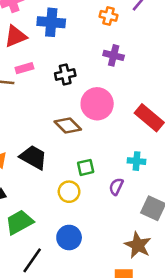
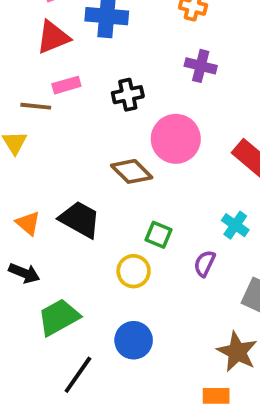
cyan cross: (137, 161) -> (235, 225), turned 30
green square: (86, 167) -> (159, 235), turned 36

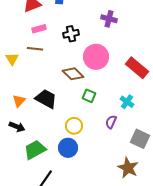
brown line: (36, 106) -> (35, 49), moved
orange triangle: (28, 223) -> (19, 101), turned 32
green square: (159, 235) -> (89, 96), moved
blue circle: (134, 340) -> (68, 148), moved

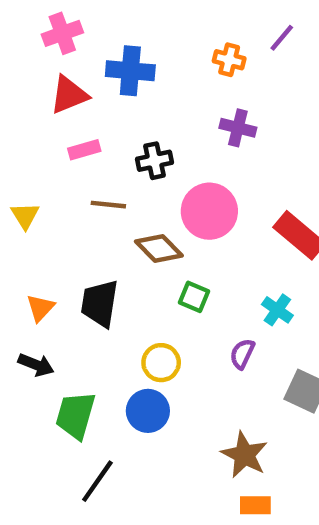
brown line: (35, 49) -> (108, 205), moved
black trapezoid: (46, 99) -> (100, 303), turned -110
green trapezoid: (35, 150) -> (75, 415), turned -45
brown star: (128, 168) -> (244, 455), moved

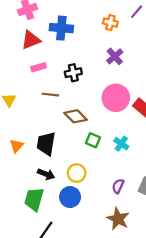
purple cross: (238, 128) -> (115, 56), turned 35
pink circle: (209, 211) -> (116, 98), moved
cyan cross: (277, 310) -> (121, 144), moved
purple semicircle: (242, 354) -> (118, 186), moved
black arrow: (36, 365) -> (46, 174), moved

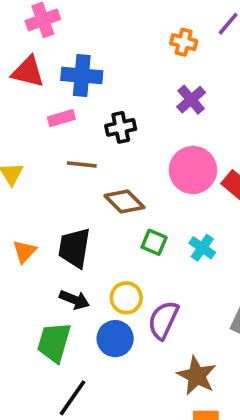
blue cross: (61, 28) -> (82, 76), moved
red triangle: (31, 40) -> (28, 72), moved, turned 36
purple semicircle: (118, 186) -> (163, 320), moved, size x1.5

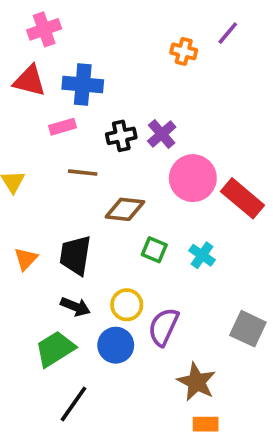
purple cross: (191, 100) -> (162, 134), moved
brown diamond: (124, 201) -> (125, 209), turned -39
green trapezoid: (54, 342) -> (55, 349), turned 42

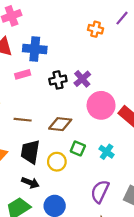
brown line: (83, 173) -> (23, 120), moved
yellow circle: (127, 305) -> (57, 162), moved
purple semicircle: (163, 327) -> (100, 191), moved

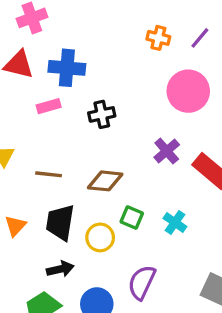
purple line: (122, 18) -> (200, 38), moved
purple cross: (82, 79) -> (167, 151), moved
pink circle: (101, 105) -> (188, 91), moved
black arrow: (30, 183) -> (60, 269), turned -35
purple semicircle: (100, 191) -> (142, 282), moved

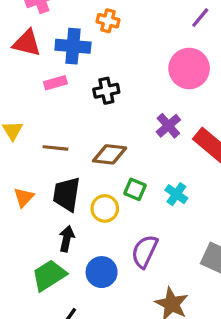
orange cross: (158, 38) -> (108, 21), moved
black arrow: (60, 269) -> (67, 239), turned -65

